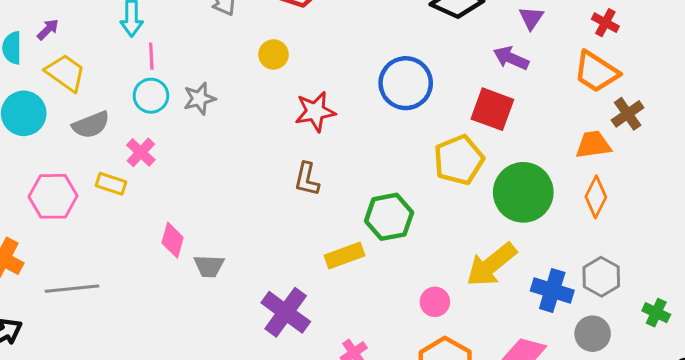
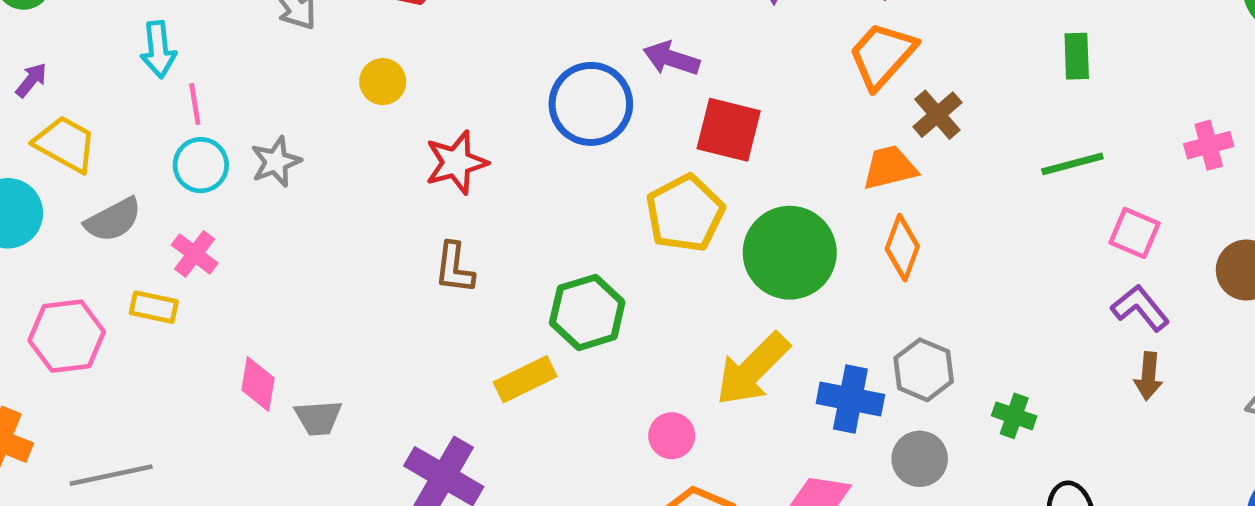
purple arrow: (511, 58) -> (671, 58), moved
orange trapezoid: (596, 72) -> (882, 55), turned 105

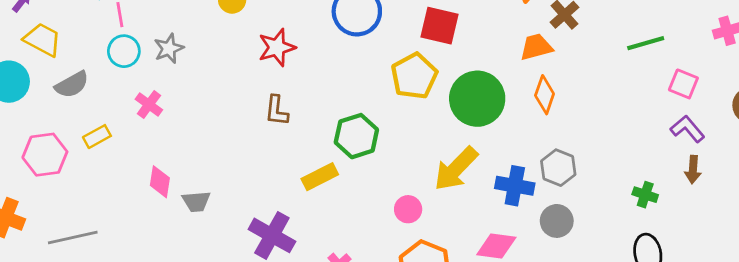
pink cross: (195, 254) -> (149, 105), moved
yellow rectangle: (154, 307) -> (97, 137), turned -40
green cross: (1014, 416) -> (645, 195), moved

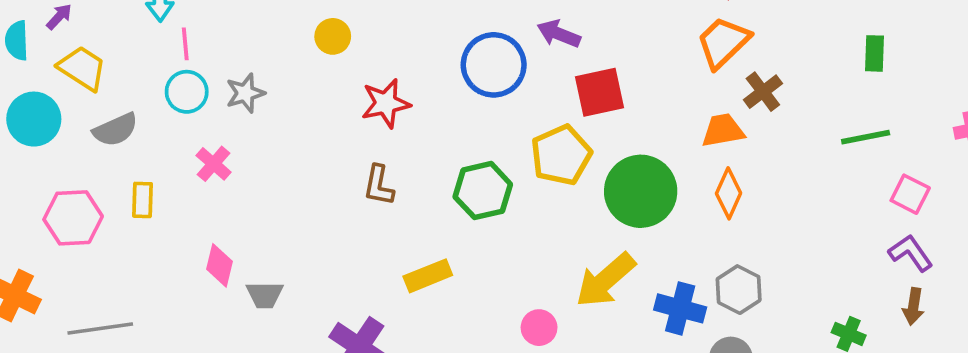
red square: (440, 26) -> (600, 92), turned -30
green hexagon: (356, 136) -> (483, 191), moved
yellow rectangle: (97, 137) -> (143, 200), turned -64

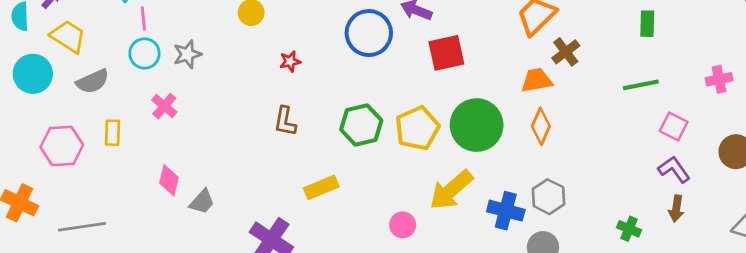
red star: (386, 103) -> (290, 61), size x0.6
yellow pentagon: (561, 155) -> (417, 128), moved
gray trapezoid: (265, 295) -> (202, 202), turned -48

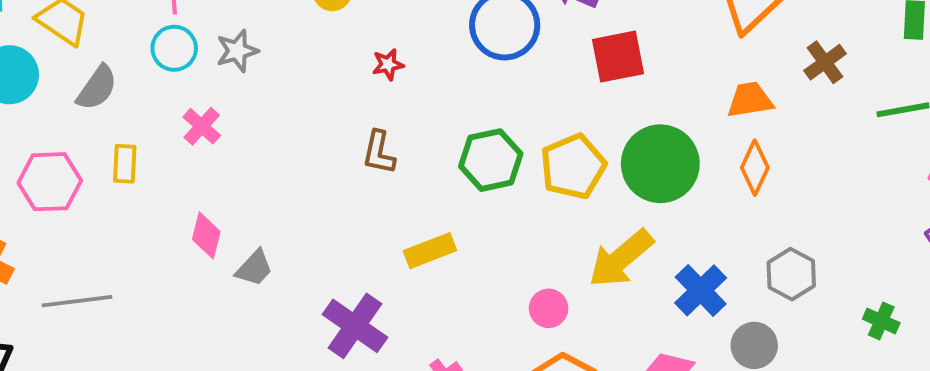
brown cross: (566, 52) -> (825, 62), moved
gray semicircle: (93, 81) -> (97, 88), turned -32
gray hexagon: (548, 197) -> (791, 274), moved
blue cross: (506, 211) -> (701, 290), turned 30

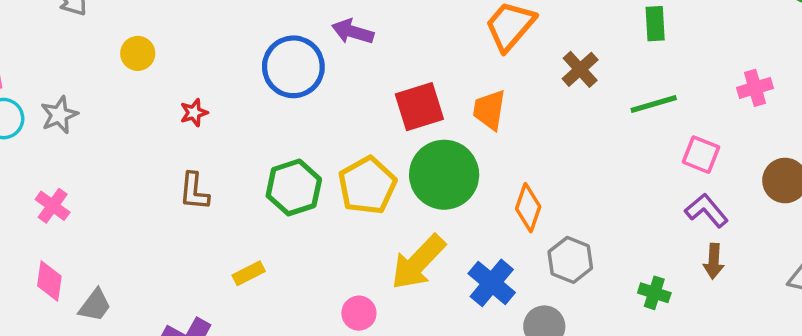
red square: (618, 57) -> (419, 107), moved
orange trapezoid: (750, 100) -> (489, 110), moved, turned -66
pink cross: (202, 126) -> (53, 206), moved
orange diamond: (755, 168) -> (528, 208), moved
yellow rectangle: (430, 251) -> (249, 273), size x0.7

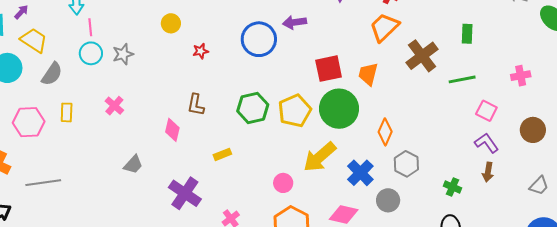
purple arrow: (353, 32) -> (294, 22), turned -30
brown cross: (580, 69) -> (422, 56), size x1.5
red star: (194, 113) -> (201, 51), moved
pink diamond: (49, 281) -> (172, 130), moved

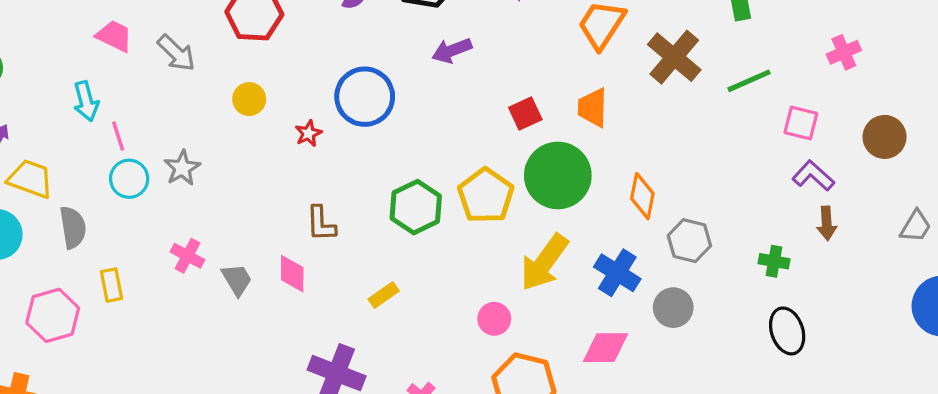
blue circle: (259, 39) -> (365, 97), moved
red square: (329, 69) -> (525, 114), size x0.7
gray semicircle: (52, 74) -> (73, 227), turned -30
gray trapezoid: (133, 165) -> (237, 280), moved, turned -60

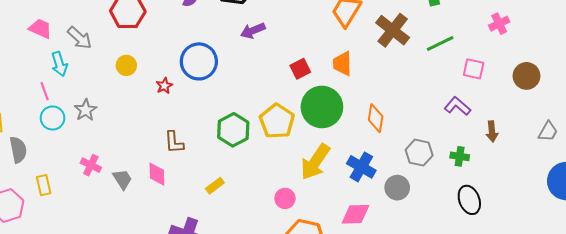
cyan arrow: (86, 101) -> (59, 64), moved
purple L-shape: (813, 176) -> (457, 106), moved
gray hexagon: (689, 241) -> (419, 153), moved

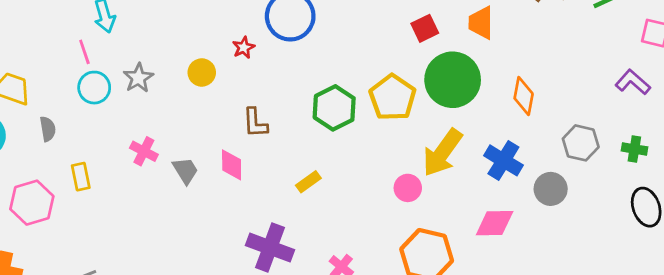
yellow circle: (126, 65) -> (202, 72), moved
gray semicircle: (18, 150) -> (48, 129), size x0.7
pink circle: (285, 198) -> (408, 188), moved

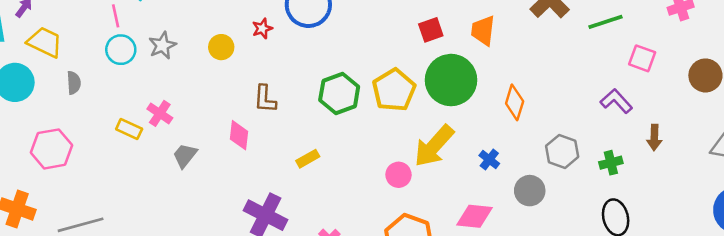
green cross: (634, 149) -> (611, 163), turned -30
blue cross: (503, 160) -> (489, 160), size x0.6
gray trapezoid: (185, 171) -> (185, 156), moved, turned -116
yellow rectangle: (81, 177) -> (129, 129), moved, turned -60

